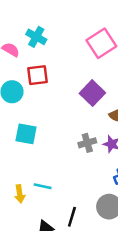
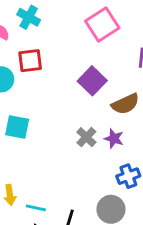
gray cross: (87, 143) -> (86, 137), turned -30
cyan line: (43, 186) -> (36, 208), moved

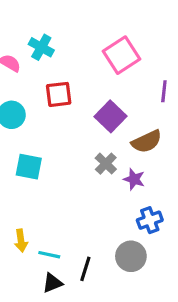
red square: (30, 61) -> (59, 94), moved
gray cross: (86, 137) -> (106, 164), moved

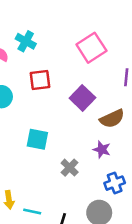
gray cross: (106, 164) -> (70, 168), moved
cyan square: (29, 167) -> (37, 139), moved

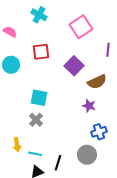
cyan cross: (26, 41) -> (39, 15), moved
gray cross: (70, 168) -> (36, 120), moved

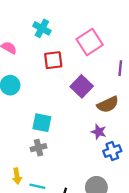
red square: (41, 52) -> (53, 60), moved
gray cross: (36, 120) -> (38, 148), turned 32
blue cross: (99, 132) -> (112, 151), moved

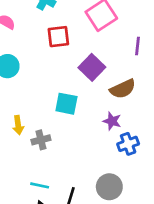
cyan square: (42, 123) -> (66, 104), moved
yellow arrow: (17, 176) -> (18, 125), moved

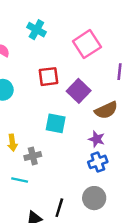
red square: (58, 37) -> (48, 77), moved
blue cross: (128, 144) -> (98, 162), moved
cyan line: (40, 185) -> (20, 180), moved

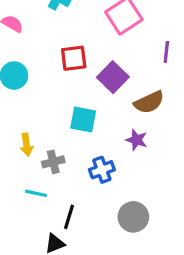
blue cross: (98, 162) -> (102, 170), moved
black line: (59, 208) -> (69, 217), moved

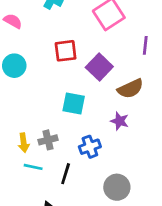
yellow arrow: (27, 145) -> (24, 143), moved
black line: (69, 217) -> (66, 174), moved

